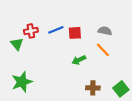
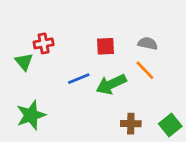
blue line: (56, 30) -> (79, 79), moved
green arrow: (79, 60) -> (111, 84), size x1.5

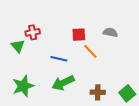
orange line: (145, 70) -> (90, 51), moved
blue line: (79, 79) -> (59, 59), turned 35
green arrow: (111, 84) -> (63, 83), moved

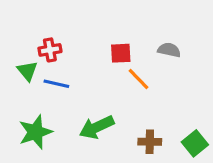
blue line: (59, 59) -> (56, 84), moved

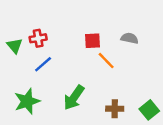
green triangle: (27, 71) -> (15, 46), moved
blue line: (56, 84) -> (43, 64), turned -54
green arrow: (97, 127) -> (74, 98), turned -30

